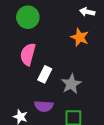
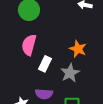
orange star: (80, 37) -> (78, 49), moved

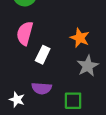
gray star: (70, 73) -> (88, 66), moved

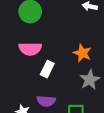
pink semicircle: (25, 33) -> (30, 49), turned -105

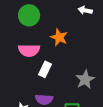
orange star: (82, 53) -> (59, 37), moved

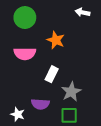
white rectangle: (45, 69) -> (52, 74), moved
gray star: (85, 79) -> (71, 92), moved

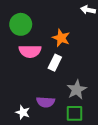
green circle: (25, 18) -> (21, 24), moved
white rectangle: (52, 74) -> (55, 63), moved

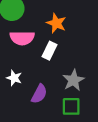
purple semicircle: (46, 102) -> (39, 94), turned -66
white star: (23, 112) -> (14, 78), moved

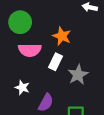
gray star: (73, 80) -> (78, 75), moved

